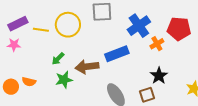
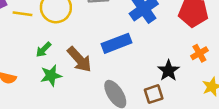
orange cross: (157, 44) -> (199, 53), moved
brown arrow: (87, 67) -> (79, 59), turned -125

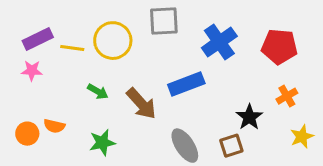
green arrow: (44, 50) -> (98, 92), turned -105
green star: (51, 76) -> (102, 143), moved

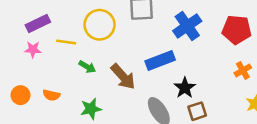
yellow line: (72, 48) -> (66, 42), moved
black star: (249, 117) -> (185, 88), moved
orange circle: (27, 134) -> (21, 95), moved

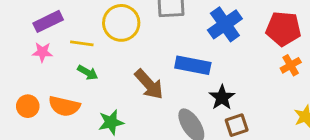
blue rectangle: (160, 61) -> (193, 65), turned 32
green arrow: (87, 67) -> (88, 73), moved
orange cross: (243, 70) -> (291, 65), moved
orange semicircle: (51, 95) -> (64, 106), size x1.5

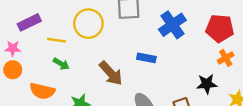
pink star: (42, 52) -> (13, 48), moved
blue rectangle: (193, 65) -> (146, 58), size x0.7
black star: (222, 97) -> (207, 84), moved, turned 30
orange circle: (28, 106) -> (13, 70), moved

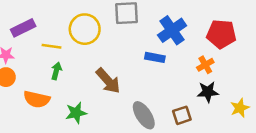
blue rectangle: (146, 58) -> (155, 57), moved
orange cross: (226, 58) -> (205, 65), moved
green arrow: (61, 64) -> (56, 71), turned -105

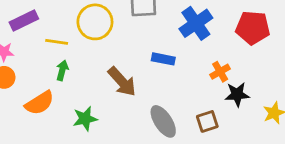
blue rectangle: (155, 57) -> (163, 59), moved
orange cross: (205, 65) -> (220, 72), moved
orange semicircle: (37, 99) -> (40, 103), turned -45

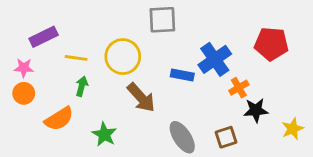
yellow circle: (95, 22) -> (123, 57), moved
blue cross: (196, 23) -> (215, 59), moved
green star: (85, 119) -> (104, 134), turned -30

